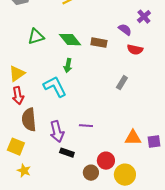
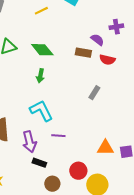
purple cross: (144, 17) -> (116, 27), turned 32
brown rectangle: (99, 43) -> (83, 53), moved
cyan L-shape: (55, 87) -> (41, 111), moved
brown circle: (91, 173) -> (52, 184), moved

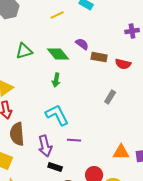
purple semicircle: (97, 40) -> (82, 44), moved

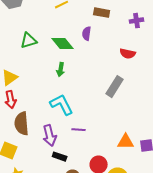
purple semicircle: (82, 44) -> (87, 34), turned -120
brown rectangle: (99, 57) -> (102, 13), moved
gray rectangle: (110, 97) -> (115, 87), size x1.5

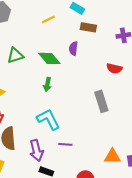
gray rectangle: (115, 87) -> (101, 101), turned -50

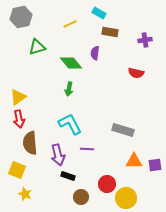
green triangle: (15, 55) -> (37, 47), moved
gray rectangle: (101, 101) -> (123, 130), moved, turned -55

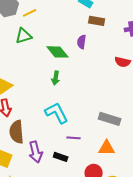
yellow line: (70, 24) -> (30, 13), moved
purple arrow: (58, 155) -> (36, 152), moved
orange triangle: (134, 161) -> (107, 148), moved
black rectangle: (68, 176) -> (61, 157), moved

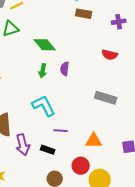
purple semicircle: (82, 42) -> (65, 69), moved
gray rectangle: (110, 119) -> (106, 98), moved

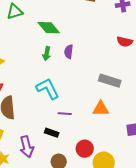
red semicircle: (110, 55) -> (125, 42), moved
orange triangle: (94, 141) -> (101, 109), moved
purple arrow: (23, 145) -> (27, 147), moved

